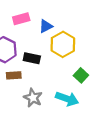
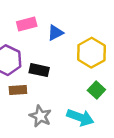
yellow hexagon: (63, 44) -> (91, 53), moved

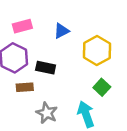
pink rectangle: (27, 24) -> (22, 26), moved
cyan arrow: (80, 117) -> (86, 114), turned -130

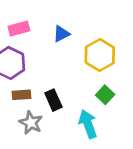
black rectangle: (46, 68) -> (53, 100), moved, turned 54
gray star: (47, 113) -> (31, 123), moved

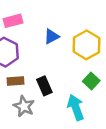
blue triangle: (61, 34) -> (52, 36), moved

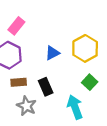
pink rectangle: (13, 21) -> (16, 26), turned -36
blue triangle: (52, 36) -> (52, 53), moved

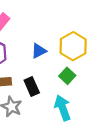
green square: (90, 82) -> (67, 76), moved

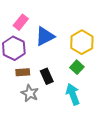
blue triangle: (39, 51) -> (45, 36), moved, size x1.5

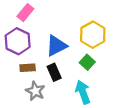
blue triangle: (45, 36) -> (56, 46), moved

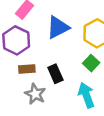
blue triangle: (56, 46) -> (58, 27), moved

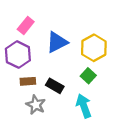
black rectangle: (55, 74) -> (55, 86), turned -36

